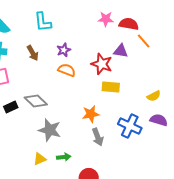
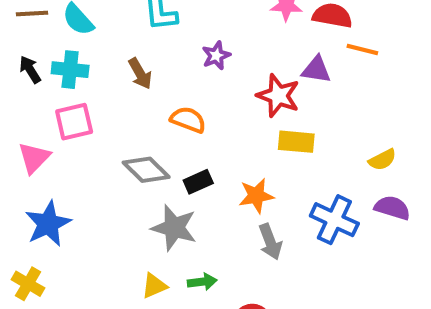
orange line: (144, 41) -> (362, 50), turned -35
purple star: (64, 50) -> (216, 56), moved
orange semicircle: (67, 70) -> (188, 120), moved
black rectangle: (11, 107) -> (198, 182), moved

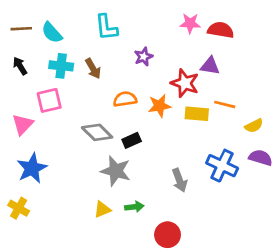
orange line: (362, 50) -> (225, 104), moved
cyan cross: (70, 70) -> (61, 66), moved
orange semicircle: (188, 120) -> (125, 99), turned -30
orange star: (256, 196) -> (160, 106), moved

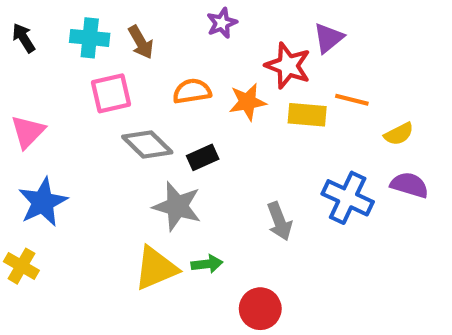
purple triangle: (210, 66) -> (328, 38), turned -48
pink square: (49, 100) -> (111, 93), moved
yellow triangle: (102, 209) -> (156, 268), size x1.6

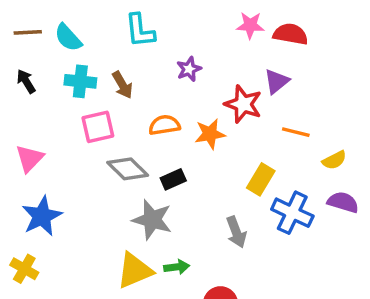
yellow rectangle: (307, 115) -> (261, 179), moved, turned -64

